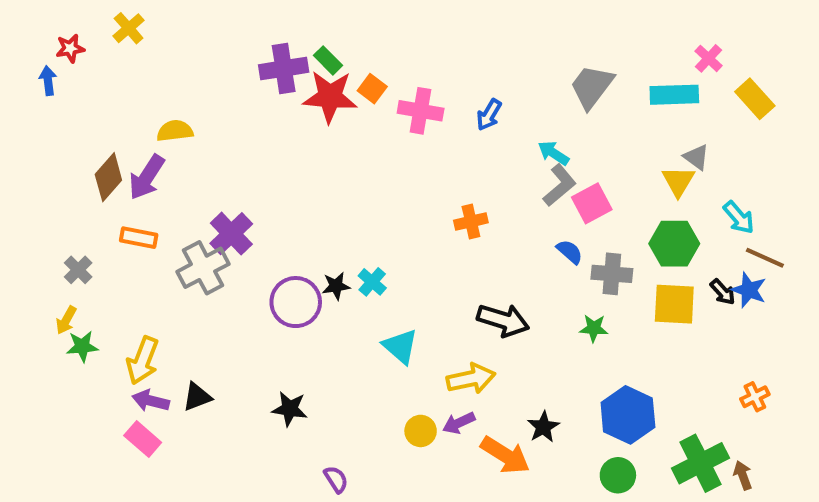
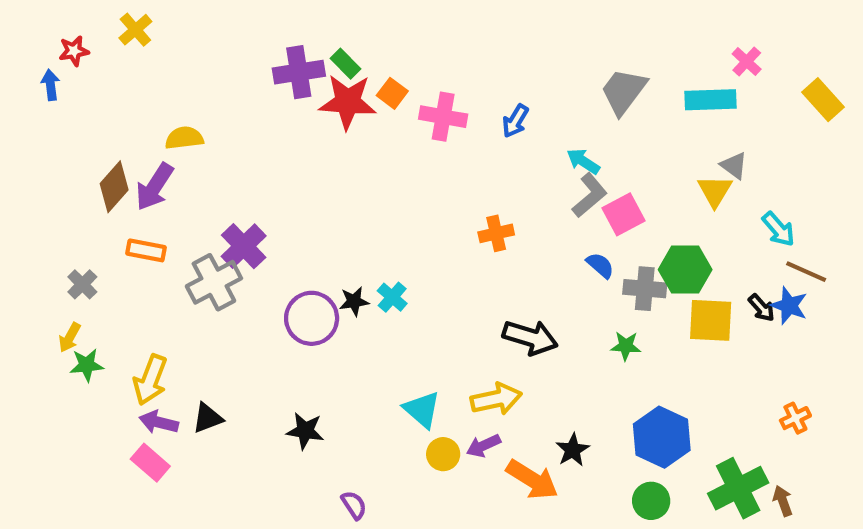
yellow rectangle: (755, 99) -> (823, 100), moved
green hexagon: (674, 244) -> (685, 270), moved
cyan triangle: (400, 346) -> (422, 410), moved

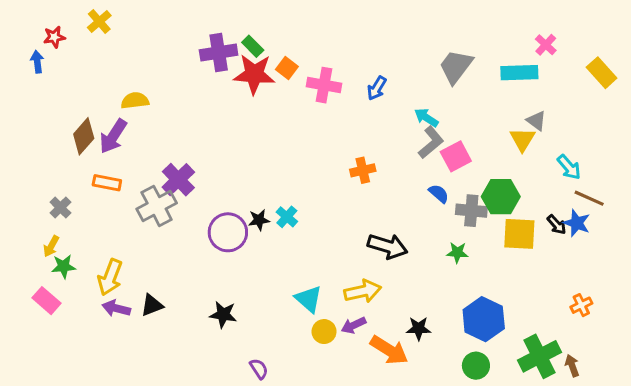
black star: (573, 450) -> (419, 328), turned 30
pink rectangle: (150, 463) -> (47, 301), moved

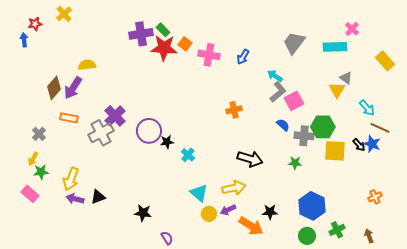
yellow rectangle: (602, 73) -> (385, 61), moved
cyan cross: (287, 217) -> (188, 155), moved
purple circle: (228, 232) -> (149, 131), moved
black star: (223, 314) -> (143, 213), moved
green cross: (540, 356) -> (337, 230), moved, size x0.6

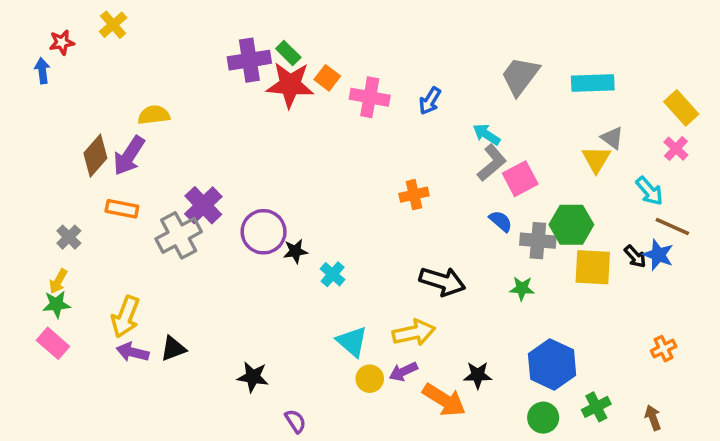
pink cross: (352, 29) -> (676, 149), moved
green star: (41, 172) -> (56, 304), moved

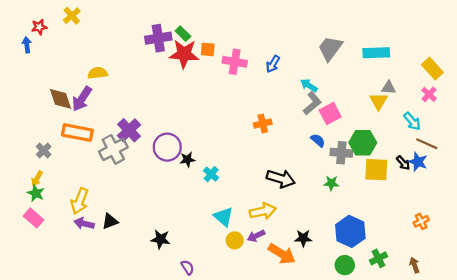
orange square: (327, 78) -> (208, 49), turned -32
gray triangle: (612, 138) -> (389, 88), turned -32
brown diamond: (95, 156) -> (61, 99), turned -60
orange rectangle: (122, 209) -> (77, 133), size x1.5
green star: (56, 304) -> (36, 193), turned 30

